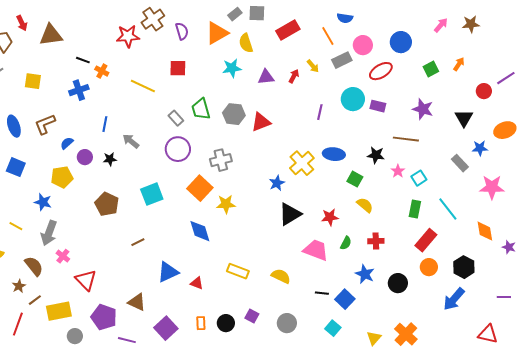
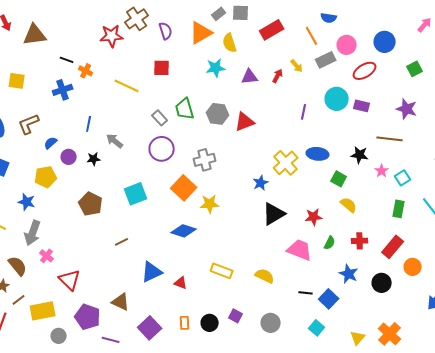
blue diamond: (200, 231) -> (184, 231), turned -55
red rectangle: (426, 240) -> (393, 247), moved

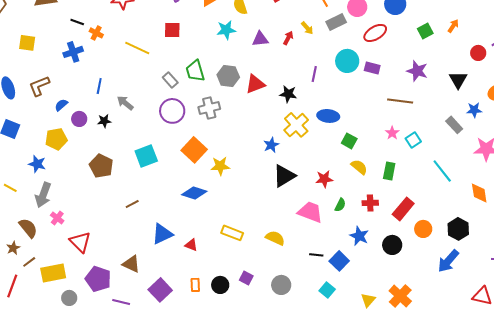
black star: (360, 155) -> (288, 94), moved
gray cross: (205, 160) -> (209, 108), moved
green rectangle: (399, 209) -> (389, 171), moved

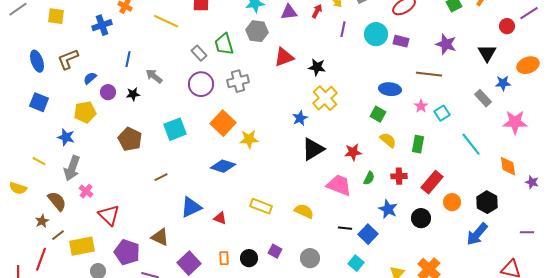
purple line: (314, 74) -> (343, 29), moved
gray hexagon: (228, 76) -> (257, 31), moved
blue ellipse: (328, 116) -> (390, 89), moved

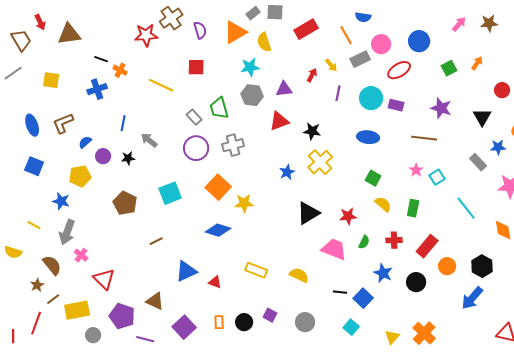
purple triangle: (289, 12) -> (284, 89), moved
blue ellipse: (390, 89) -> (368, 137), moved
blue star: (300, 118) -> (287, 172), moved

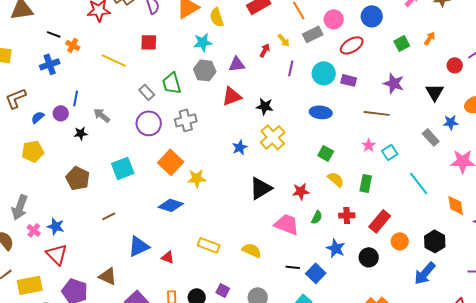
purple circle: (103, 156) -> (61, 113), moved
blue star: (61, 201) -> (56, 226), moved

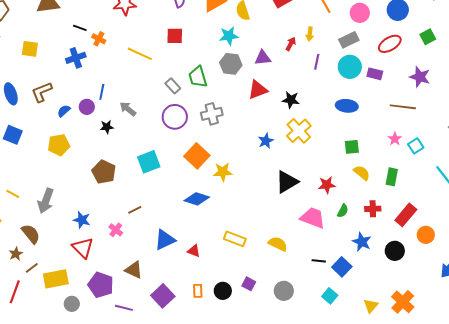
gray rectangle: (313, 34) -> (349, 40), moved
yellow arrow: (284, 40) -> (310, 34), turned 48
red ellipse: (352, 45) -> (390, 44), moved
green square: (326, 153) -> (352, 147), turned -35
pink cross: (34, 230) -> (116, 230), moved

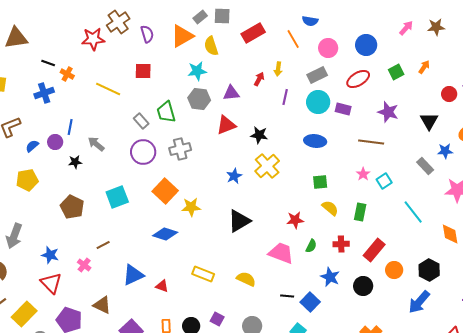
black triangle: (287, 182) -> (239, 221), moved
yellow rectangle: (56, 279) -> (24, 314), turned -35

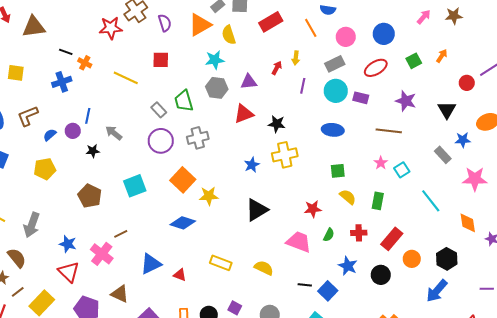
yellow cross: (267, 166) -> (285, 155), turned 30
pink cross: (84, 265) -> (102, 254), size x1.6

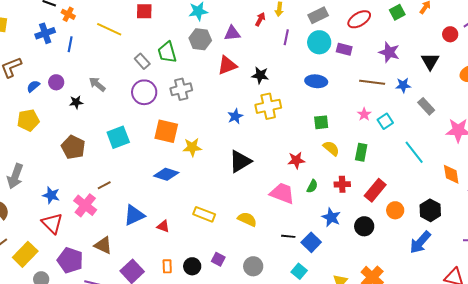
blue line: (88, 116) -> (70, 44), moved
blue star: (463, 140) -> (403, 85), moved
orange square: (183, 180) -> (166, 131), turned -30

